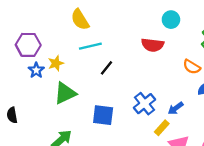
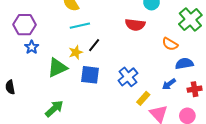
yellow star: (56, 63) -> (76, 52), moved
blue arrow: (176, 108) -> (169, 84), moved
blue square: (103, 115) -> (90, 75), moved

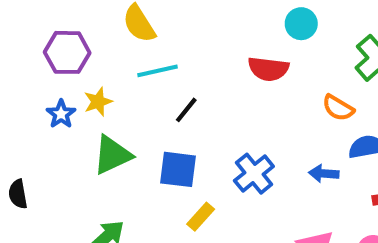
purple hexagon: (24, 25) -> (67, 52), moved
yellow star: (76, 52) -> (98, 102), moved
blue arrow: (169, 84) -> (324, 174), moved, turned 40
yellow rectangle: (143, 98) -> (201, 217), moved

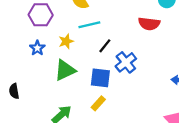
yellow star: (98, 102) -> (66, 41), moved
blue cross: (254, 174) -> (126, 62), moved
yellow rectangle: (201, 217) -> (98, 103), moved

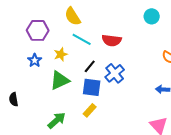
red semicircle: (149, 24) -> (112, 40), moved
cyan line: (89, 25) -> (82, 39), turned 42
black line: (105, 46) -> (90, 66), moved

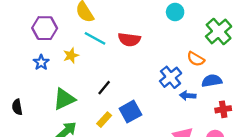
black line: (90, 66) -> (104, 88), moved
blue cross: (115, 73) -> (171, 77), moved
green triangle: (60, 80) -> (64, 99), moved
blue square: (92, 87) -> (130, 112), moved, turned -36

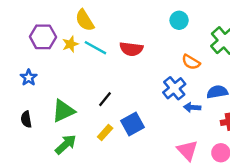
yellow star: (71, 56) -> (70, 44), moved
orange semicircle: (196, 59) -> (191, 62), moved
blue star: (41, 62) -> (29, 78), moved
black semicircle: (17, 107) -> (26, 119), moved

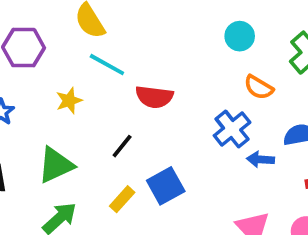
cyan circle: (179, 20) -> (240, 36), moved
yellow star: (70, 44) -> (69, 101), moved
red semicircle: (131, 49) -> (154, 97), moved

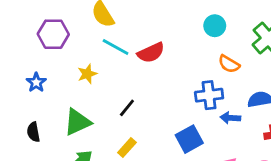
red semicircle: (154, 97) -> (151, 53), moved, turned -32
blue cross: (232, 129) -> (209, 95), turned 32
blue square: (166, 186) -> (189, 139), moved

